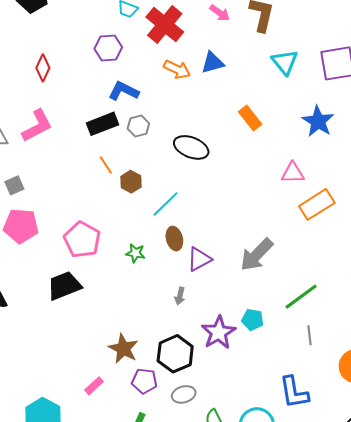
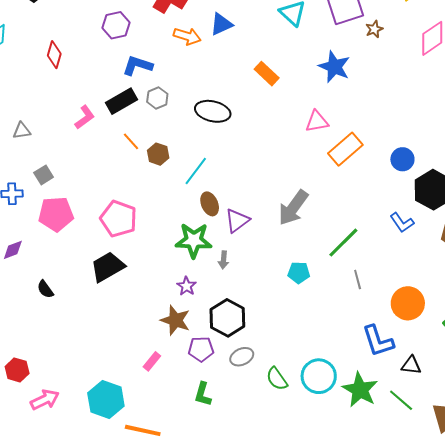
pink L-shape: (37, 126) -> (85, 117), moved, size x0.7
green star: (135, 253) -> (194, 240), moved, size x1.8
purple star: (219, 333) -> (187, 286), moved, size x0.6
blue L-shape: (294, 392) -> (378, 341), moved

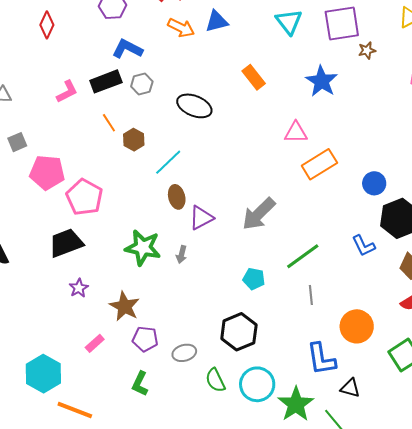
pink pentagon: (56, 214) -> (47, 172), moved
green star: (194, 240) -> (143, 248), moved
purple star: (187, 286) -> (79, 288), moved
black hexagon: (227, 318) -> (239, 332), moved

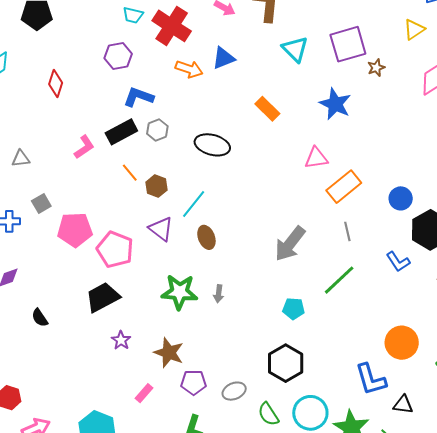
purple triangle: (201, 218) -> (161, 229), moved, turned -48
gray line: (311, 295) -> (347, 231), moved

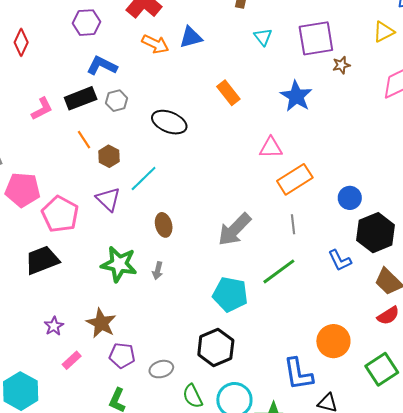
cyan triangle: (295, 49) -> (263, 37), size x0.7
brown ellipse: (206, 237) -> (164, 225), moved
cyan pentagon: (294, 309) -> (230, 294), size x1.6
purple star: (121, 340) -> (54, 326), moved

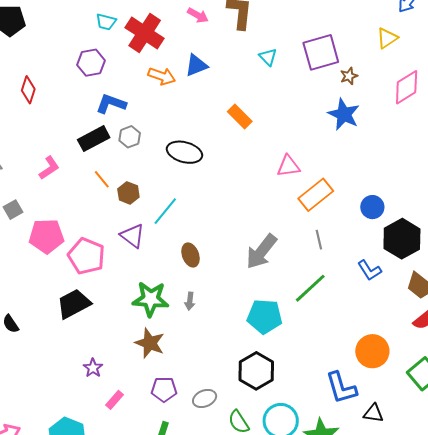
blue star: (296, 96) -> (344, 114), moved
pink L-shape: (42, 109) -> (49, 168), moved
brown star: (101, 323) -> (150, 343), moved

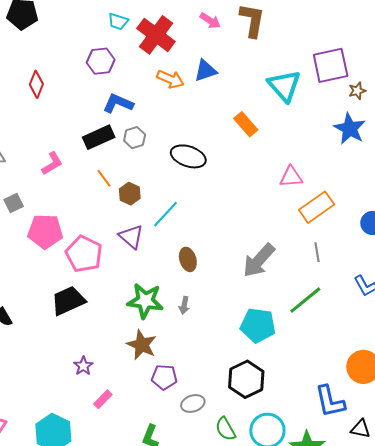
cyan triangle: (268, 57) -> (284, 86), moved, size x1.8
purple pentagon: (164, 389) -> (164, 377), moved

